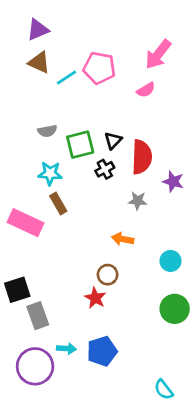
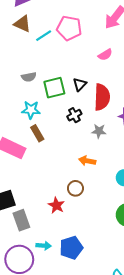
pink semicircle: (146, 90) -> (105, 55), moved
black cross: (105, 169) -> (74, 115), moved
red star: (95, 298) -> (56, 205), moved

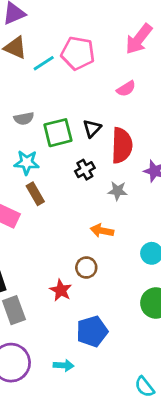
cyan arrow: (44, 246) -> (64, 365), moved
blue pentagon: (71, 248) -> (92, 331), moved

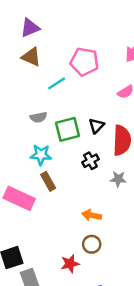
cyan line: (44, 63) -> (57, 83), moved
orange arrow: (102, 231) -> (92, 215), moved
red star: (61, 290) -> (70, 264), turned 30

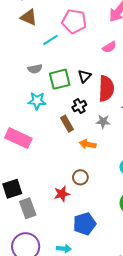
brown rectangle: (48, 181) -> (67, 124), moved
orange arrow: (92, 215) -> (88, 144), moved

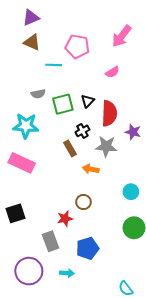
cyan line: (50, 40) -> (54, 65), turned 35
cyan star: (37, 101) -> (26, 126), moved, size x1.4
gray star: (103, 122) -> (106, 146), size x1.5
gray rectangle: (28, 208) -> (50, 241), moved

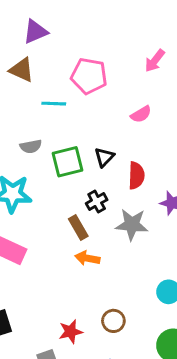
purple triangle: (31, 18) -> (35, 32), moved
pink arrow: (122, 36) -> (155, 61), size x0.7
red semicircle: (109, 113) -> (136, 175), size x0.7
orange arrow: (91, 169) -> (87, 258), moved
brown circle: (83, 202) -> (113, 321), moved

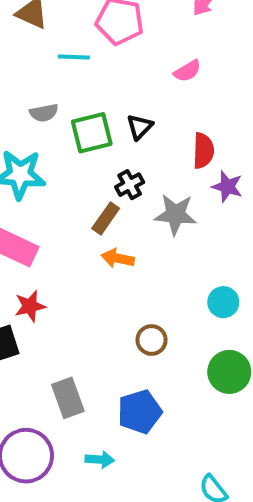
red semicircle: (136, 175) -> (203, 151), moved
brown rectangle: (78, 228) -> (106, 218), turned 65
red star: (71, 332) -> (30, 306), moved

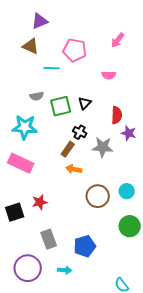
pink semicircle: (187, 71) -> (109, 75), turned 32
black cross: (130, 185) -> (80, 132), turned -32
red star: (30, 306) -> (40, 202), moved
brown circle: (152, 340) -> (98, 196), moved, size x1.5

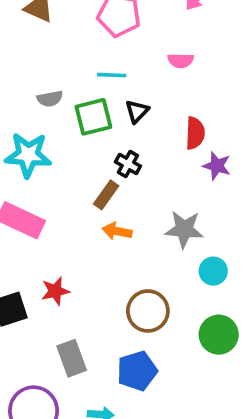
cyan line: (52, 68) -> (112, 75), moved
gray star: (103, 147) -> (184, 229), moved
brown circle: (98, 196) -> (148, 311), moved

